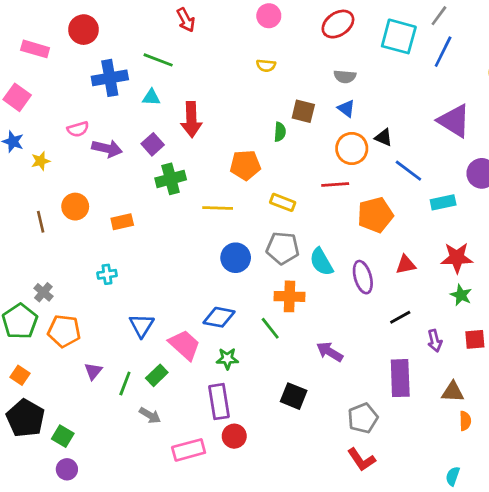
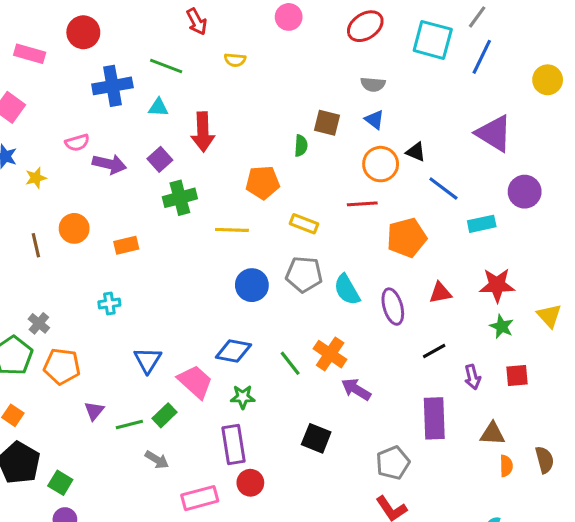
yellow semicircle: (266, 66) -> (235, 60), moved
orange cross: (290, 296) -> (330, 354), moved, turned 32
green line: (125, 384) -> (129, 425), turned 55

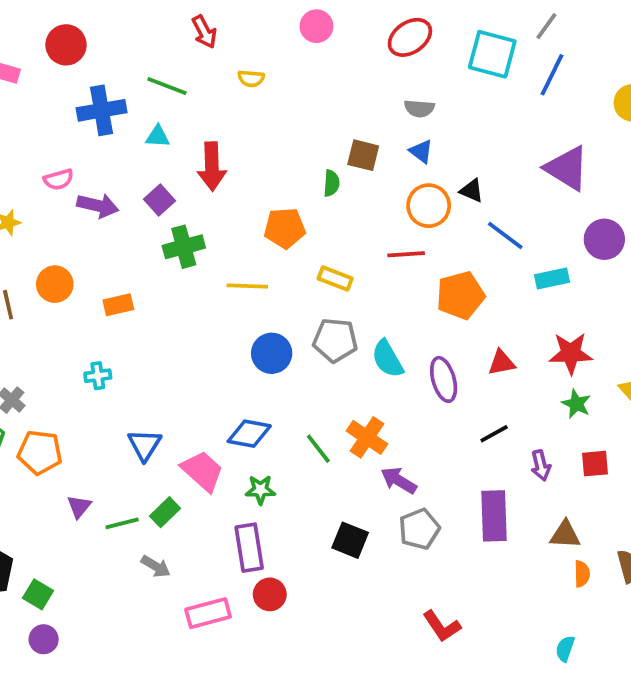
gray pentagon: (393, 463) -> (419, 529), moved

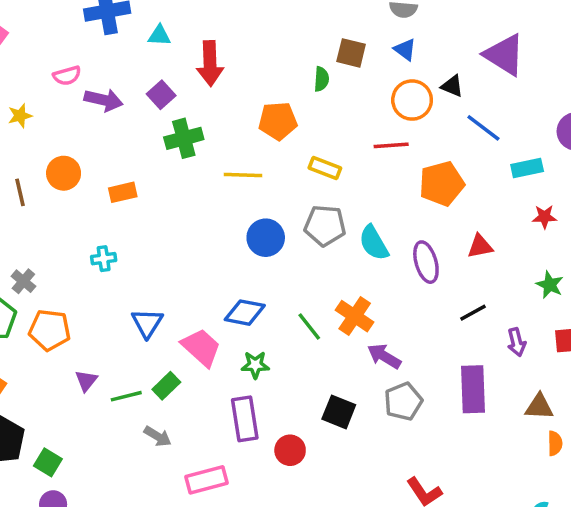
purple triangle: (567, 168) -> (504, 55), moved
red star: (571, 353) -> (544, 217), moved, size x0.6
red circle: (270, 594) -> (290, 450), moved

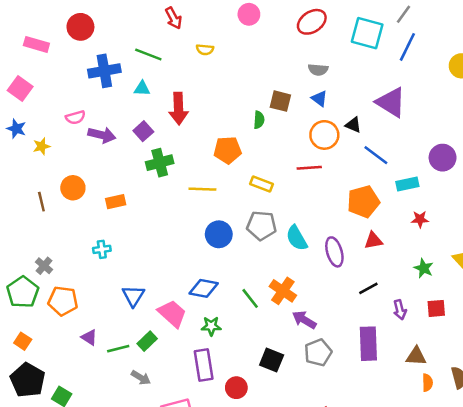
orange pentagon: (442, 184) -> (363, 202), moved
purple triangle: (86, 381) -> (89, 337), turned -36

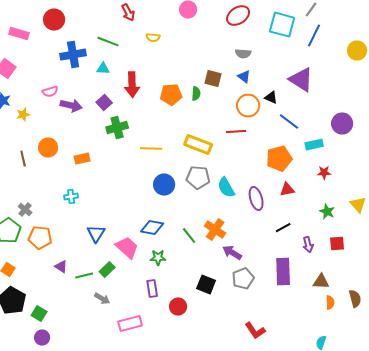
orange pentagon: (228, 150) -> (171, 95), moved
yellow rectangle: (261, 184) -> (198, 145), size x1.5
purple rectangle: (204, 365) -> (152, 289), size x0.7

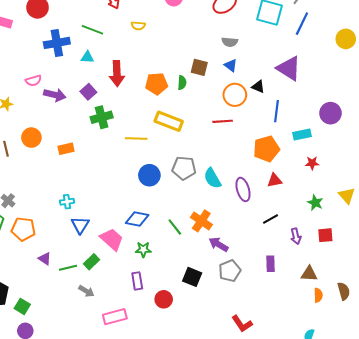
blue line: (289, 122) -> (277, 111), turned 60
yellow rectangle: (198, 145) -> (169, 121), moved
cyan cross: (71, 197) -> (67, 202), moved
purple rectangle: (283, 272) -> (270, 264), size x0.6

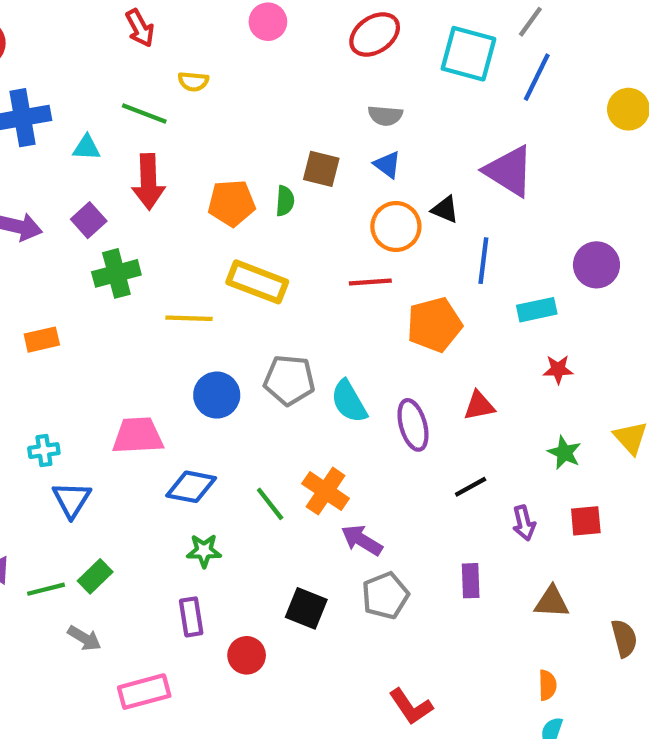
green line: (92, 30) -> (144, 113), moved
orange pentagon: (266, 149) -> (434, 325), moved
pink trapezoid: (112, 239) -> (138, 436), moved, turned -45
orange semicircle: (318, 295) -> (547, 685), moved

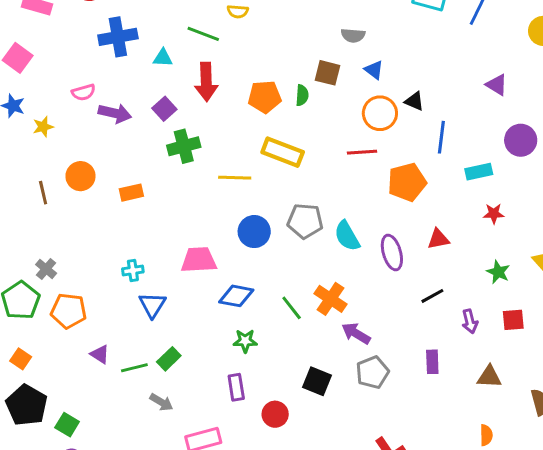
gray semicircle: (385, 116) -> (353, 35), moved
purple triangle: (509, 171) -> (497, 85), moved, size x0.6

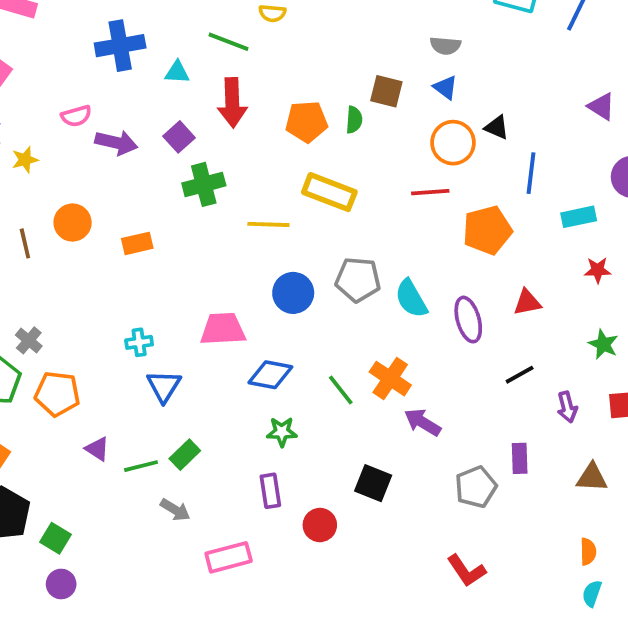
gray semicircle: (353, 35) -> (445, 46), moved
gray pentagon: (372, 372) -> (476, 487), moved

